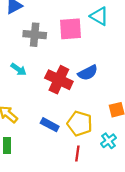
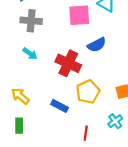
gray cross: (35, 35) -> (31, 21), moved
blue semicircle: (88, 73) -> (97, 45), moved
yellow pentagon: (80, 124) -> (88, 92), moved, turned 30

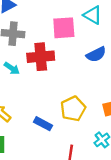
blue semicircle: (97, 45) -> (96, 54), moved
red cross: (68, 63) -> (41, 57), moved, turned -30

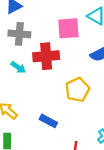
yellow pentagon: (73, 109) -> (77, 90), moved

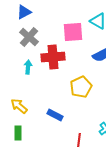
gray cross: (19, 34) -> (29, 37), turned 36
cyan arrow: (18, 67) -> (28, 67), turned -120

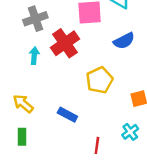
gray cross: (29, 37) -> (35, 19), turned 30
red cross: (53, 57) -> (65, 43), turned -30

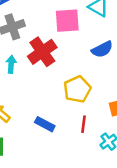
red line: (97, 145) -> (83, 124), moved

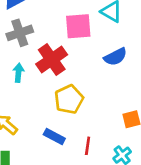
yellow pentagon: (77, 89) -> (69, 99), moved
red line: (83, 124) -> (88, 146), moved

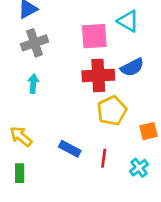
red cross: (52, 59) -> (98, 75), moved, turned 32
yellow pentagon: (69, 99) -> (112, 111), moved

